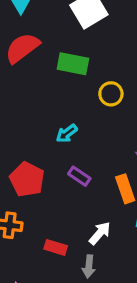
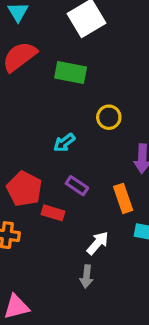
yellow circle: (111, 94) -> (109, 117), moved
red rectangle: (56, 247) -> (53, 213), moved

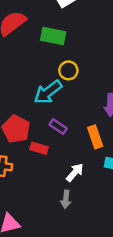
yellow circle: (109, 117) -> (68, 70), moved
cyan arrow: (64, 143) -> (48, 92), size x1.6

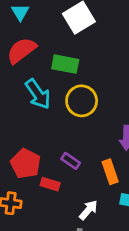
yellow circle: (68, 70) -> (82, 101), size x1.5
cyan arrow: (48, 92) -> (38, 94), moved, turned -88

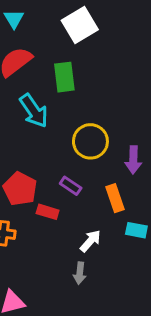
green rectangle: (65, 64) -> (64, 77), turned 72
yellow circle: (82, 101) -> (90, 141), moved

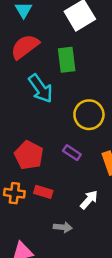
red rectangle: (48, 212) -> (43, 192), moved
gray arrow: (80, 273) -> (63, 227), moved, turned -90

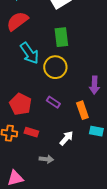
green rectangle: (67, 60) -> (61, 37), moved
yellow circle: (89, 115) -> (55, 67), moved

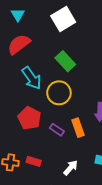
green rectangle: (61, 37) -> (65, 61), turned -36
red pentagon: (20, 104) -> (29, 118), moved
orange rectangle: (82, 110) -> (78, 128), moved

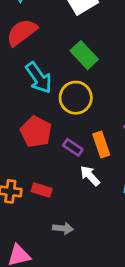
white arrow: (71, 168) -> (90, 176), moved, turned -84

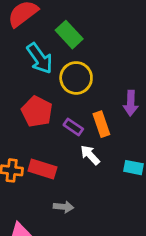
green rectangle: (84, 55) -> (69, 35), moved
red rectangle: (42, 190) -> (42, 169), size x1.4

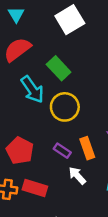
red pentagon: (37, 112) -> (20, 151), moved

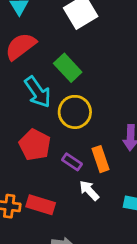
red pentagon: (20, 151) -> (35, 145), moved

